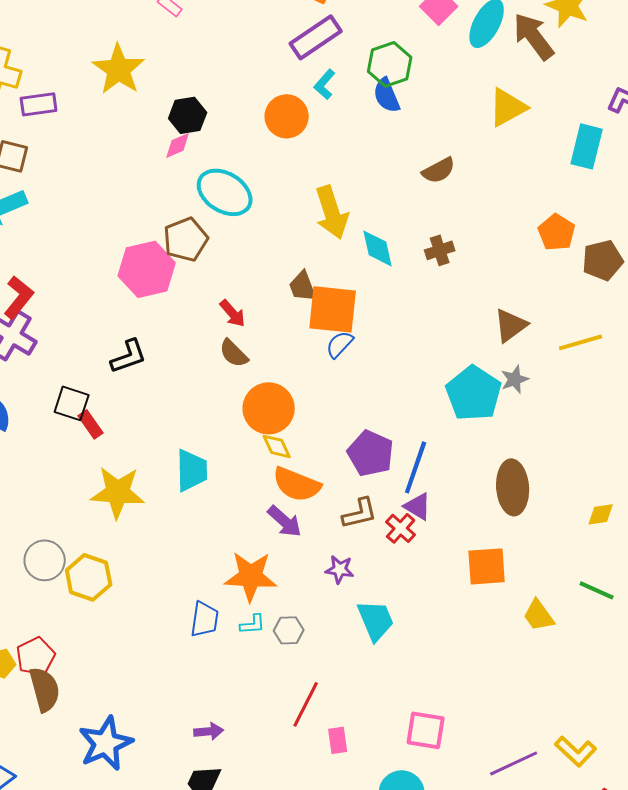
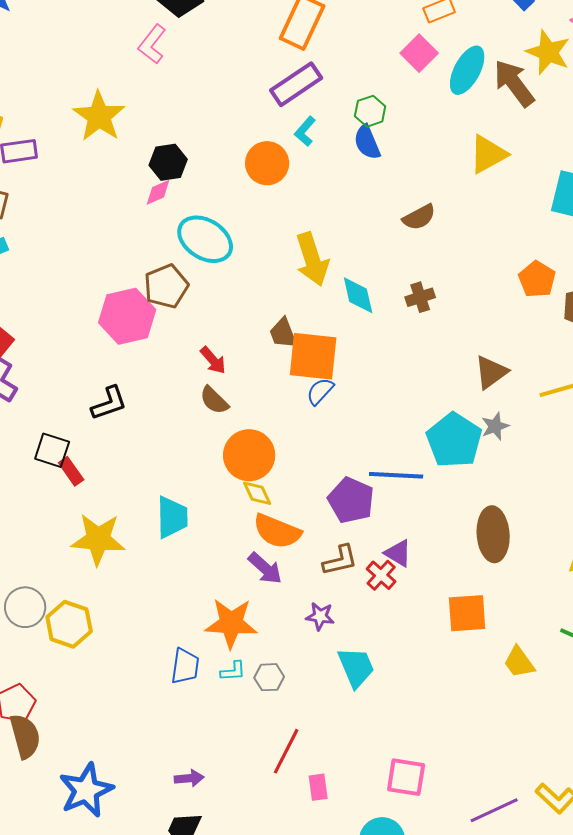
green hexagon: (390, 64) -> (370, 111), size x0.7
blue line: (416, 467) -> (396, 475), moved, turned 74

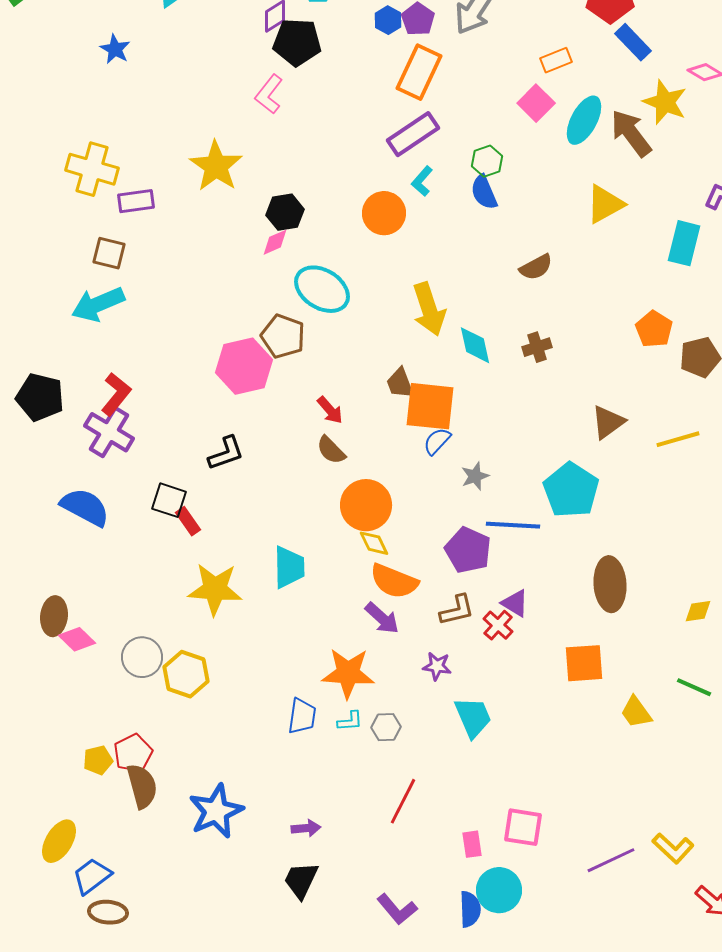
brown pentagon: (166, 286) -> (283, 336), turned -30
gray star: (495, 426) -> (475, 476), moved
pink rectangle: (318, 787) -> (472, 844), moved
blue star: (86, 790) -> (216, 811), moved

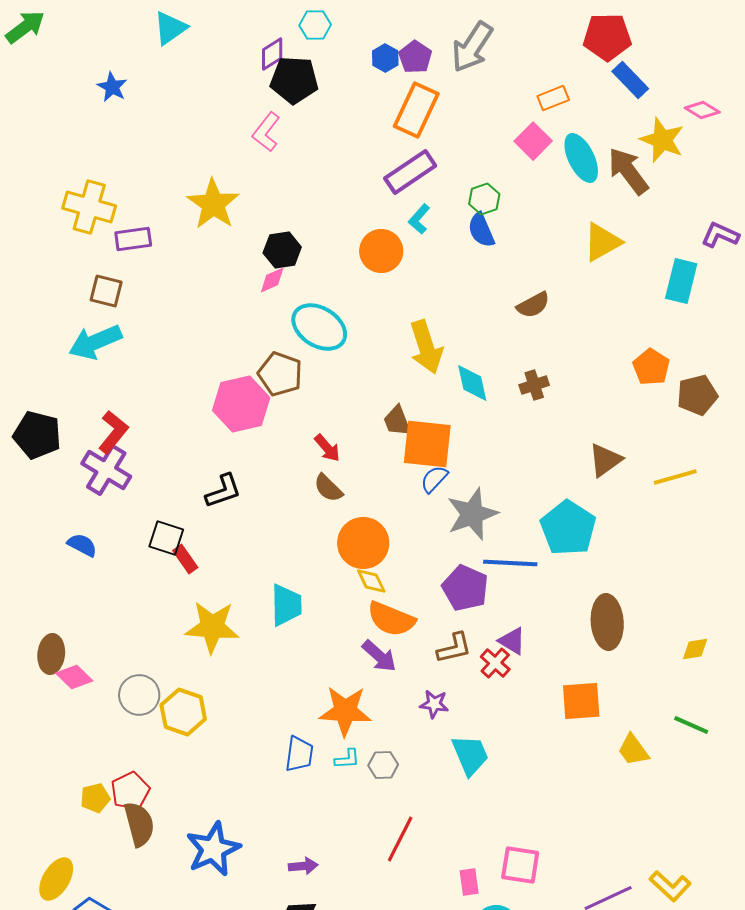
cyan ellipse: (584, 120) -> (581, 158), turned -54
gray star: (475, 476) -> (472, 514), size x1.8
blue semicircle: (85, 507) -> (82, 545), size x0.6

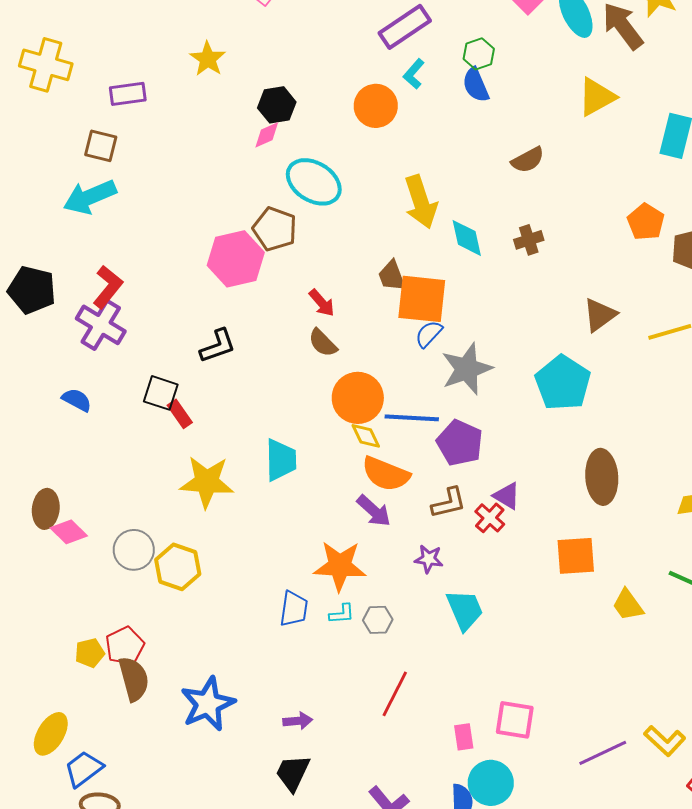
yellow star: (213, 204) -> (208, 59), size x0.7
yellow cross: (89, 207) -> (46, 65), moved
blue line: (510, 563) -> (412, 418), moved

